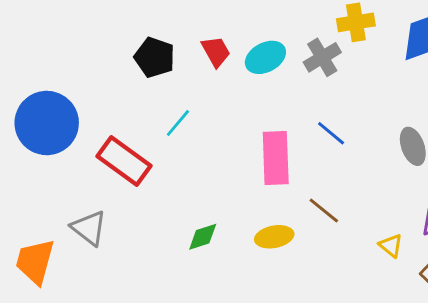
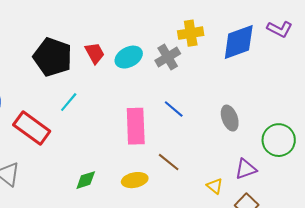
black pentagon: (155, 57) -> (53, 57), size x1.4

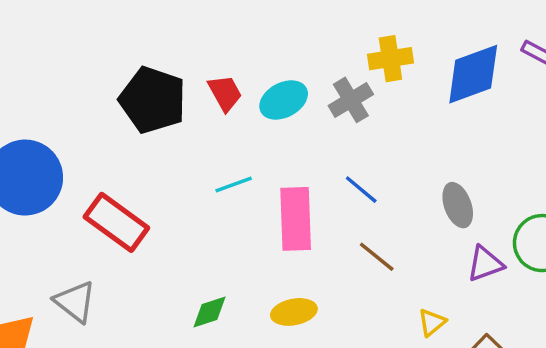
cyan line: (69, 102) -> (234, 184), moved, turned 30
brown line: (169, 162) -> (377, 257), moved
purple triangle: (246, 169) -> (485, 264), moved
yellow triangle: (215, 186) -> (432, 322), turned 42

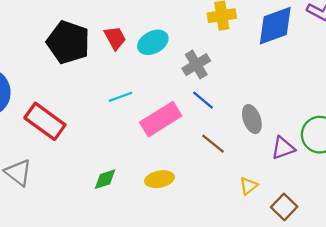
gray cross: (351, 100) -> (196, 65), moved
gray ellipse: (458, 205) -> (252, 119), moved
pink rectangle: (296, 219) -> (161, 119), turned 60

